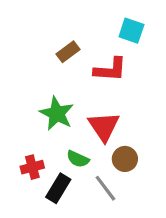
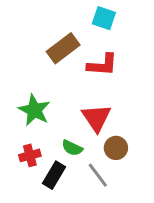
cyan square: (131, 31) -> (104, 18), moved
brown rectangle: (68, 52) -> (63, 48), size x1.5
green star: (57, 113) -> (34, 110), moved

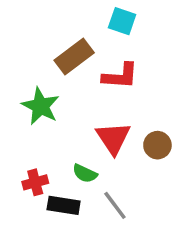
green star: (34, 110) -> (41, 106), moved
brown circle: (116, 148) -> (157, 145), moved
black rectangle: (54, 175) -> (64, 205), turned 68

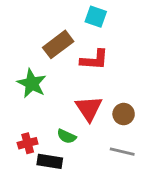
gray line: (115, 205) -> (122, 152), moved, turned -40

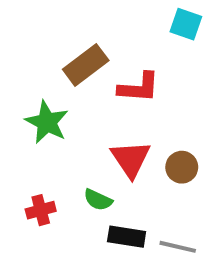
cyan square: (96, 17) -> (186, 24), moved
gray line: (122, 152) -> (178, 247), moved
black rectangle: (50, 161) -> (127, 237), moved

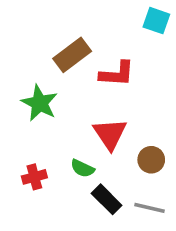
brown circle: (182, 167) -> (151, 160), moved
black rectangle: (127, 237) -> (107, 199), turned 36

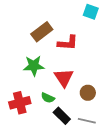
green star: (40, 103) -> (34, 66), moved, turned -30
red cross: (34, 177) -> (20, 103), size x1.5

